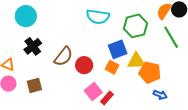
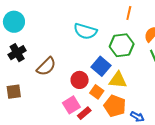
blue square: (118, 49) -> (101, 66), turned -36
red circle: (84, 65) -> (80, 80), moved
orange square: (112, 67) -> (97, 92), moved
orange pentagon: (150, 72) -> (115, 106), moved

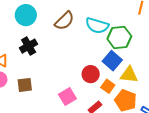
green hexagon: (122, 45) -> (119, 38), moved
brown semicircle: (46, 66) -> (64, 21), moved
pink square: (71, 105) -> (67, 96), moved

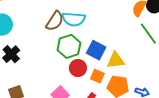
brown semicircle: (64, 21) -> (55, 21), moved
green hexagon: (119, 38) -> (69, 46), moved

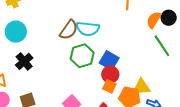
yellow triangle: (116, 60) -> (141, 87), moved
red circle: (78, 68) -> (110, 74), moved

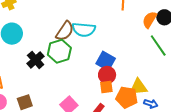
green hexagon: (82, 56) -> (59, 51), moved
black cross: (24, 61) -> (36, 60), moved
orange square: (109, 86) -> (106, 87), turned -32

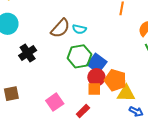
cyan semicircle: (84, 30) -> (79, 29), size x0.6
green hexagon: (59, 51) -> (80, 56), moved
orange pentagon: (127, 97) -> (115, 80), moved

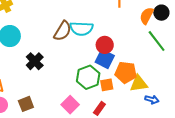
cyan semicircle: (79, 29) -> (81, 29), size x1.6
green hexagon: (80, 56) -> (88, 77), moved
red circle: (96, 77) -> (105, 45), moved

